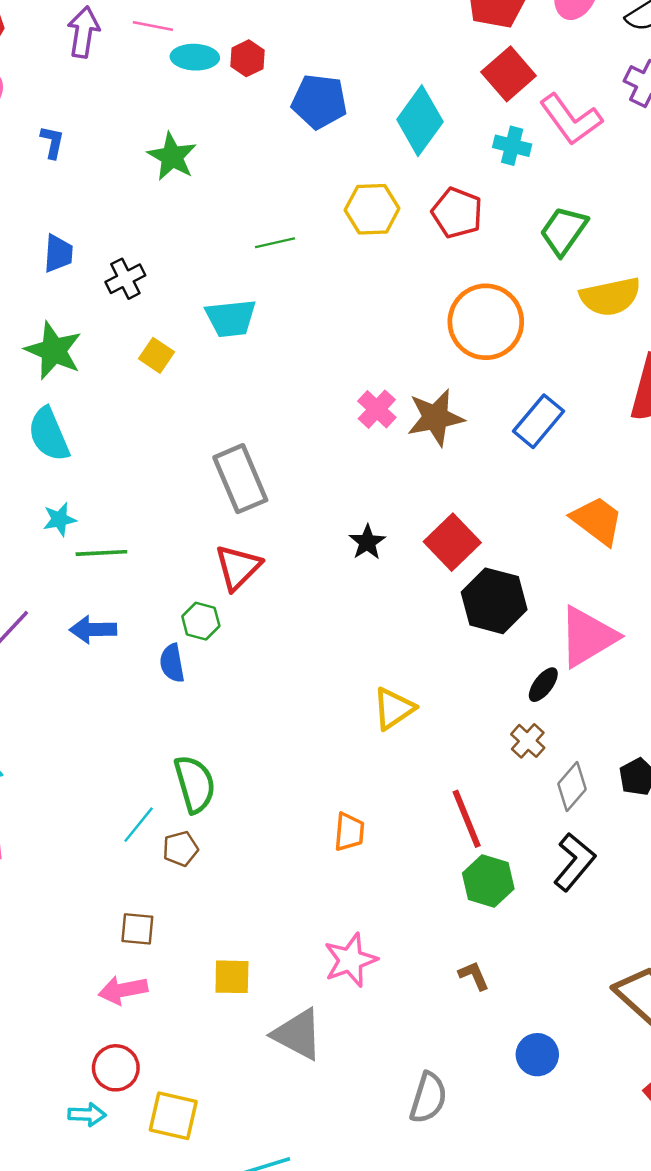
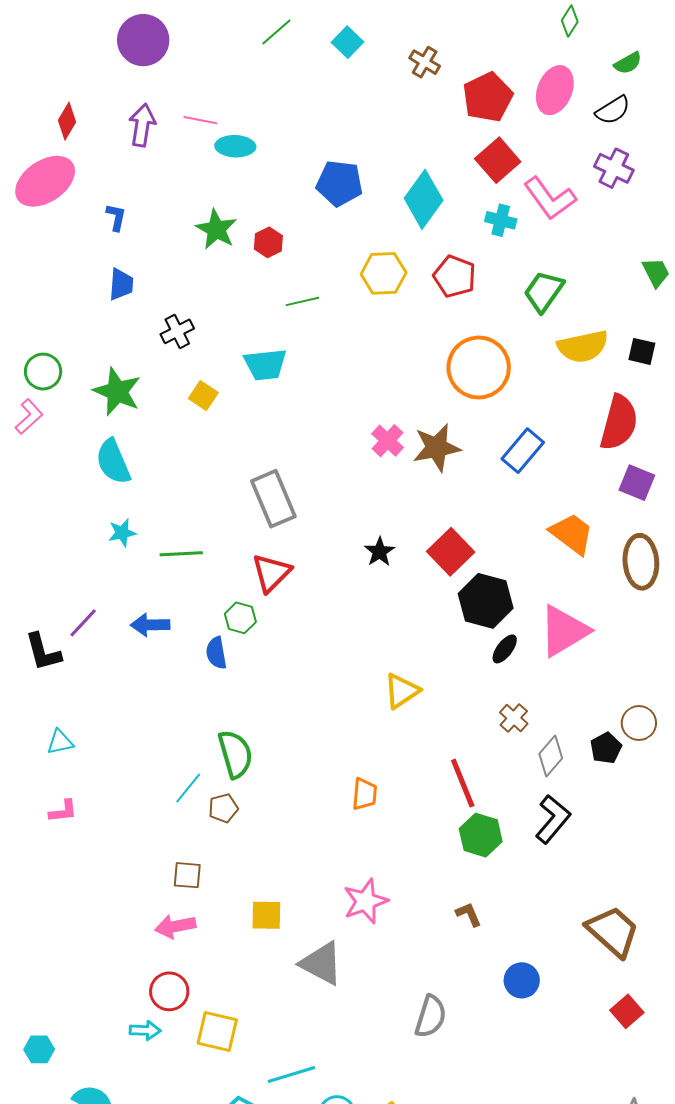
red hexagon: (247, 58) -> (268, 242), moved
blue trapezoid: (58, 254) -> (121, 284), moved
green line: (101, 553) -> (181, 554), moved
black ellipse: (543, 685) -> (505, 649), moved

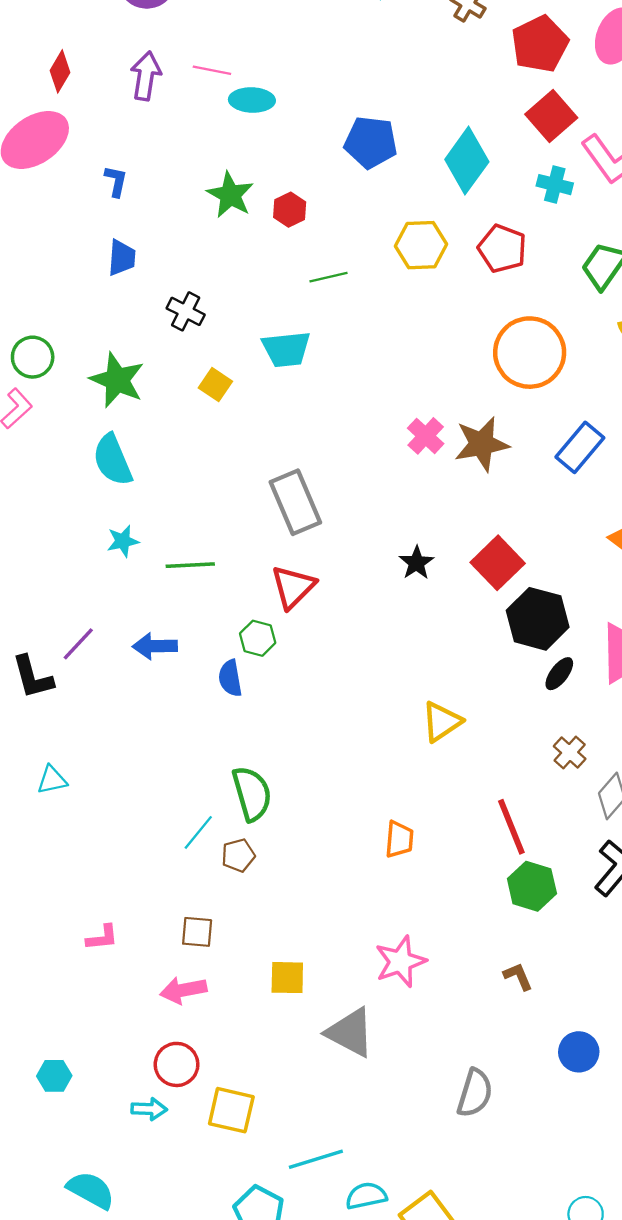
black cross: (177, 331) -> (186, 311), turned -36
pink L-shape: (63, 811) -> (102, 938), moved
cyan hexagon: (39, 1049) -> (54, 1076), moved

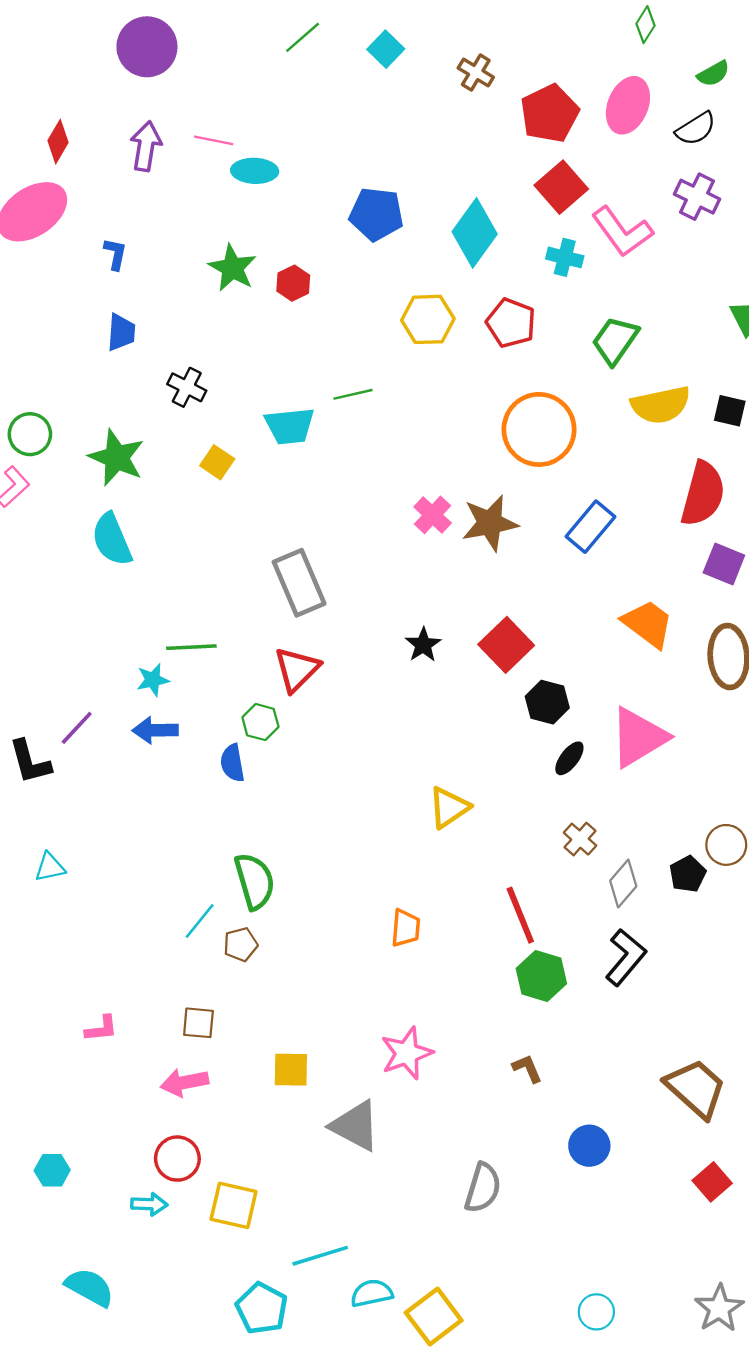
green line: (328, 277) -> (353, 394), moved
cyan star: (123, 541) -> (153, 680), moved
black hexagon: (538, 619) -> (547, 702), size x0.7

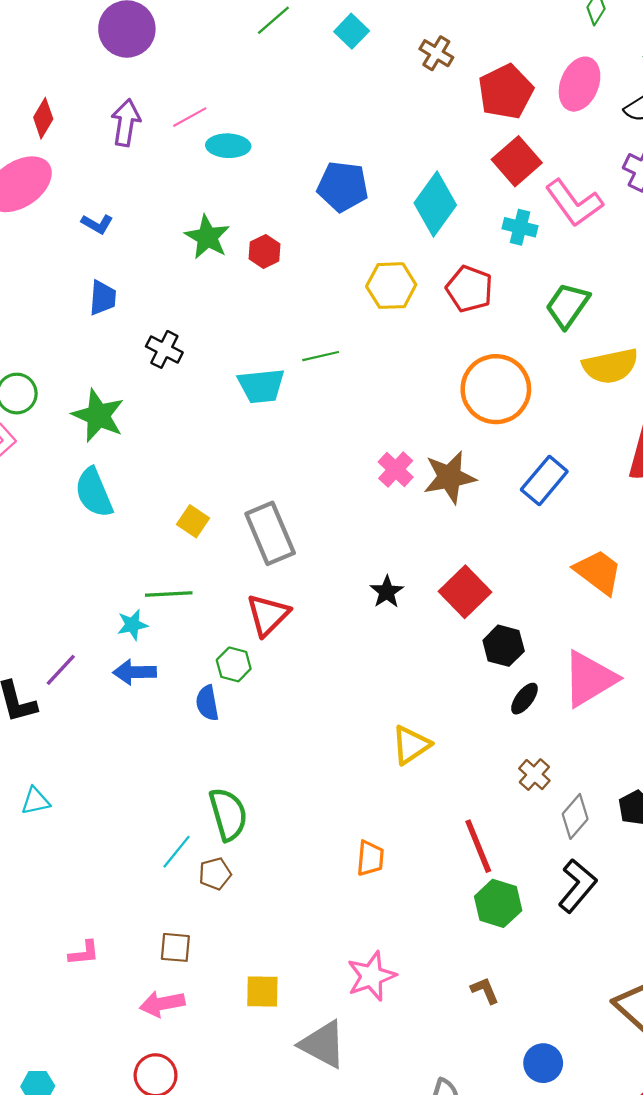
pink line: (214, 140) -> (190, 117), turned -40
blue L-shape: (115, 254) -> (97, 224), turned 108
yellow square: (217, 462) -> (193, 521), moved

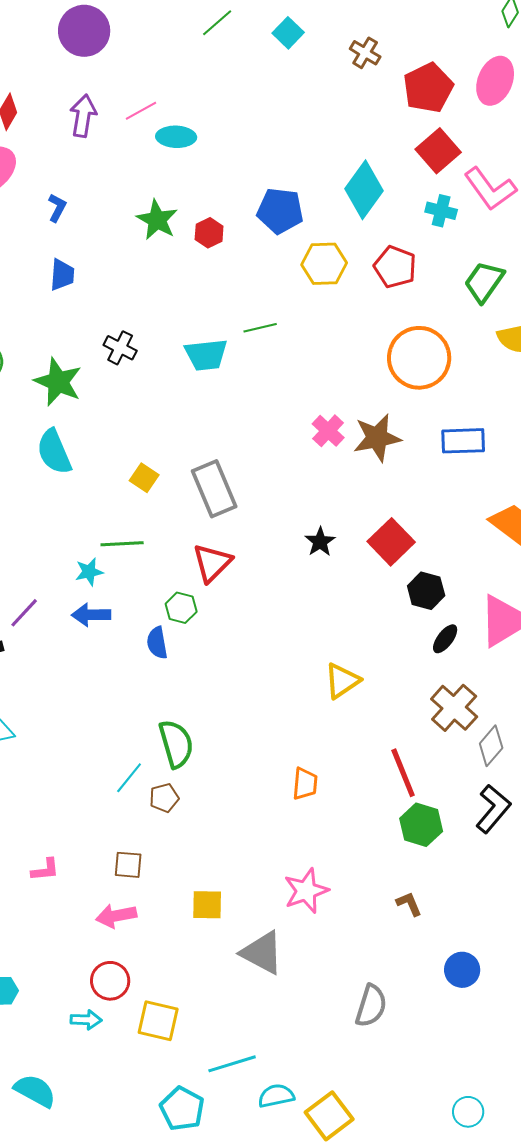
blue pentagon: (343, 186) -> (280, 211), moved
blue L-shape: (97, 224) -> (57, 208), turned -92
black cross: (164, 349) -> (120, 348), moved
blue rectangle: (544, 481) -> (463, 441), turned 48
brown cross: (534, 775) -> (454, 708), size x1.6

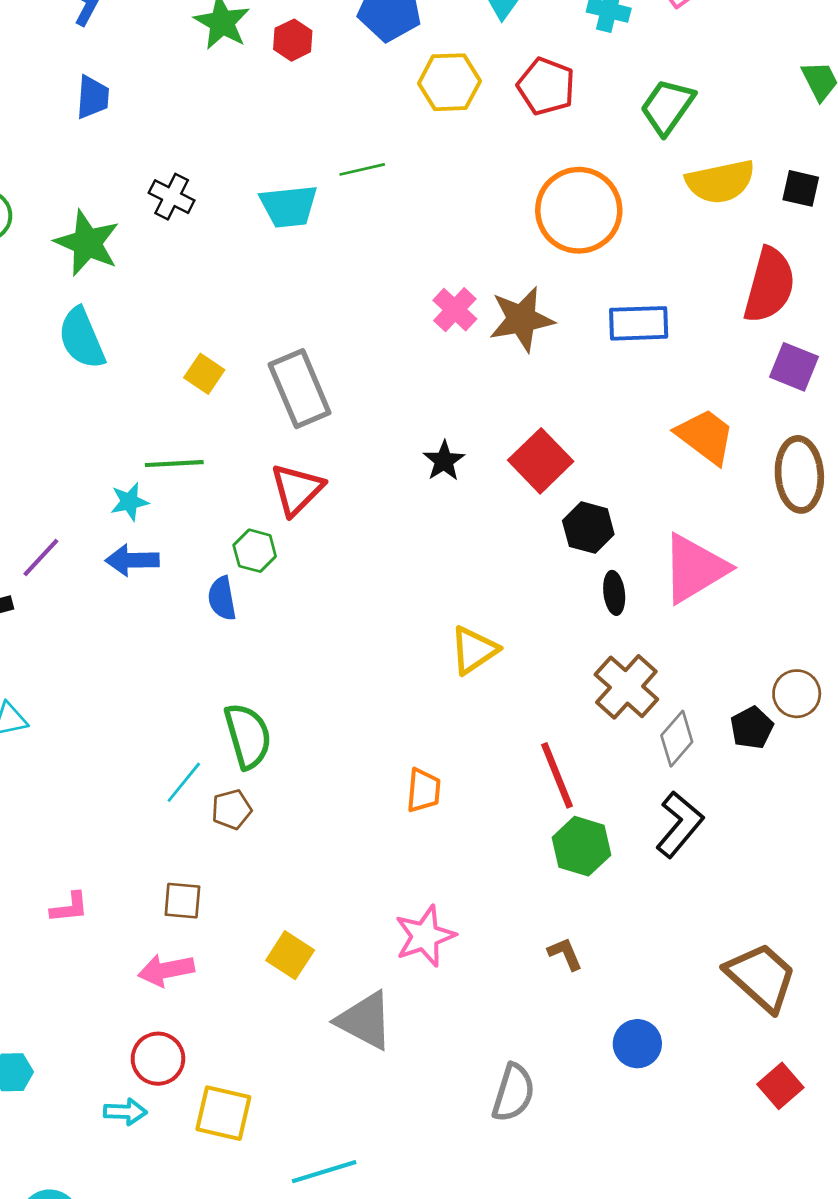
black ellipse: (445, 639) -> (614, 593), turned -44
yellow square: (207, 905) -> (290, 955), turned 32

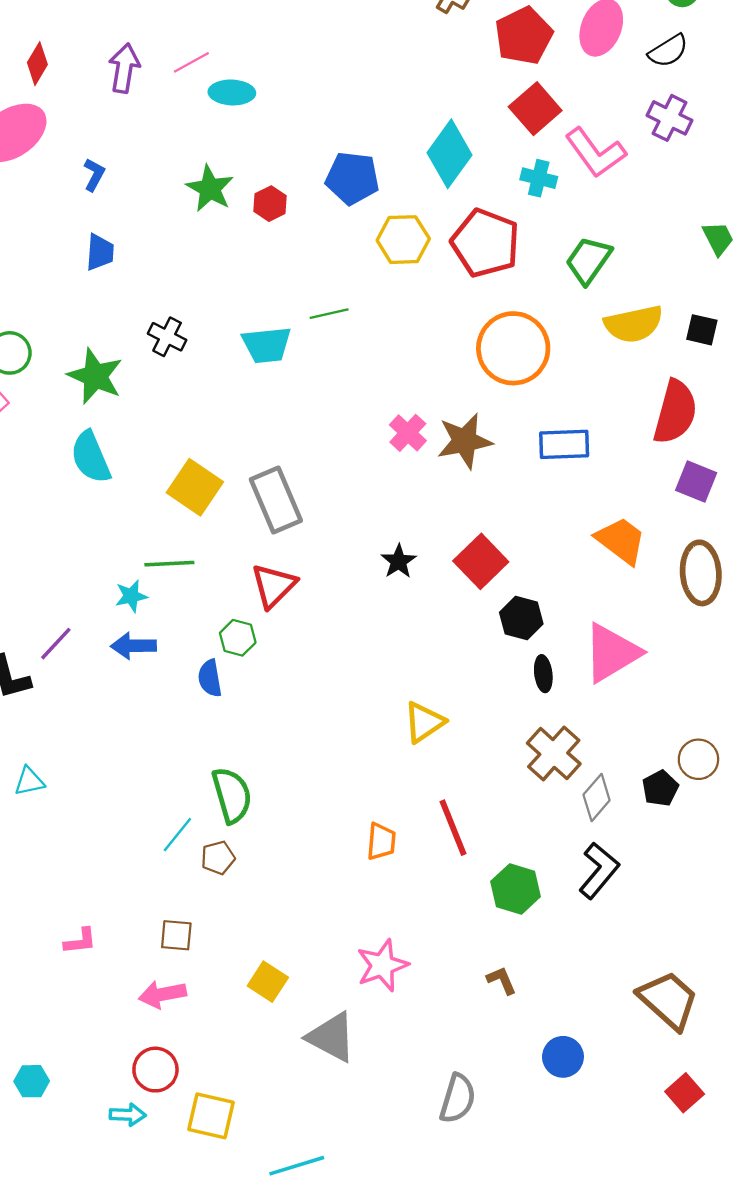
red pentagon: (546, 86) -> (485, 243), size x1.4
yellow square: (204, 374) -> (195, 487), size x1.6
red line: (557, 775) -> (453, 828), moved

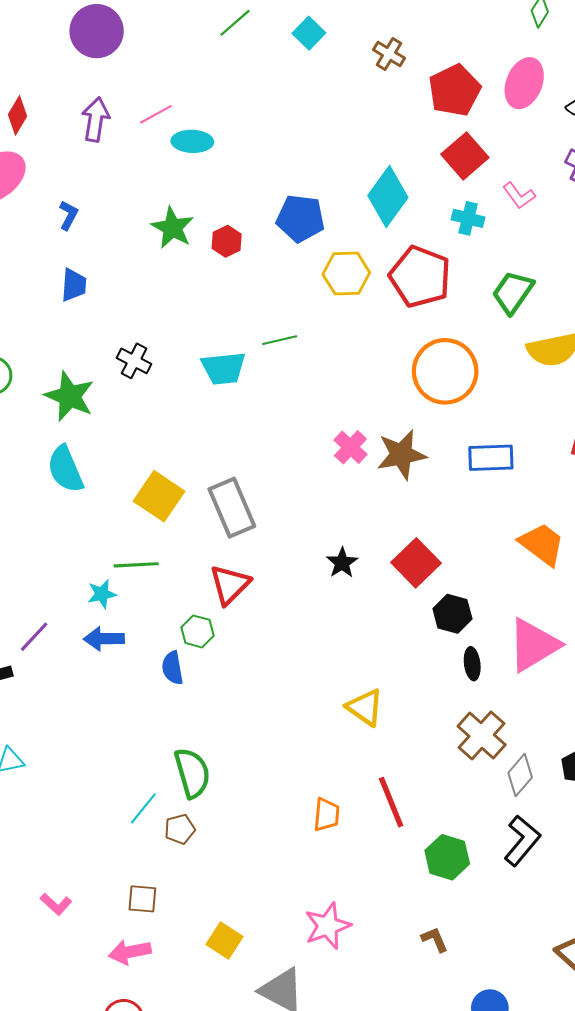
pink L-shape: (595, 153) -> (519, 195), size x0.6
yellow triangle: (424, 722) -> (365, 707), turned -51
pink L-shape: (80, 941) -> (56, 904), turned 48

